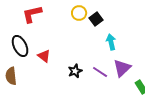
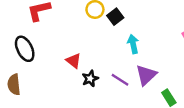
red triangle: (44, 56) -> (74, 61), moved

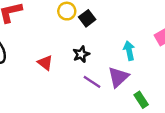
cyan arrow: (133, 44) -> (129, 51), moved
black star: (90, 79) -> (81, 54), moved

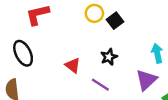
purple line: (92, 82) -> (100, 85), moved

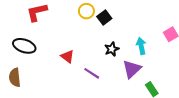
black ellipse: (23, 53) -> (24, 46), turned -45
black star: (109, 57) -> (112, 49), moved

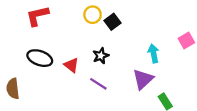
black ellipse: (24, 46) -> (40, 58), moved
black star: (112, 49) -> (101, 56), moved

